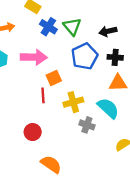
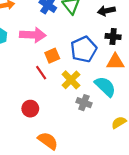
blue pentagon: (85, 56) -> (84, 49), moved
red line: (43, 95) -> (41, 73), turned -32
yellow cross: (73, 102) -> (71, 80), turned -30

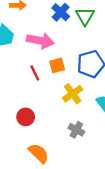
red line: (41, 73) -> (35, 73), moved
gray cross: (84, 103) -> (76, 130), moved

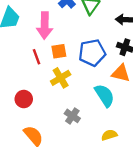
pink arrow: (40, 41) -> (45, 26), turned 75
yellow cross: (73, 94) -> (61, 78), moved

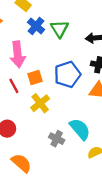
cyan semicircle: (105, 95) -> (80, 129), moved

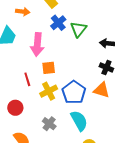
blue pentagon: (67, 75) -> (74, 92), moved, turned -30
red line: (14, 86) -> (27, 79), moved
gray cross: (57, 139) -> (49, 124), moved

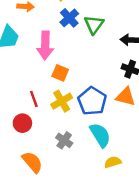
orange square: (49, 68) -> (60, 73), turned 32
red line: (27, 79) -> (34, 99), moved

